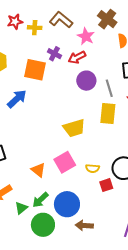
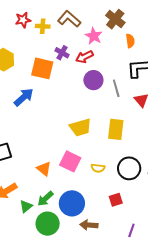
yellow rectangle: (108, 114) -> (116, 129), moved
pink square: (65, 162) -> (70, 161), turned -35
red square: (106, 185) -> (116, 200), moved

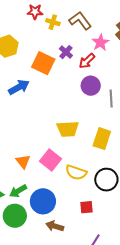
red arrow: (84, 57) -> (87, 61), turned -30
yellow semicircle: (98, 168) -> (76, 172), size x1.5

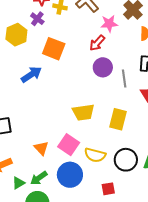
pink star: (100, 43) -> (109, 24), turned 30
purple cross: (66, 52) -> (37, 19), moved
blue circle: (43, 201) -> (70, 175), moved

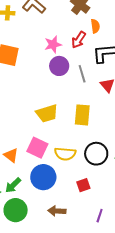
pink star: (109, 24) -> (53, 44), moved
red arrow: (97, 43) -> (79, 40), moved

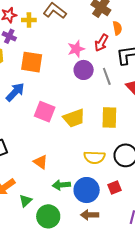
pink square: (37, 148) -> (45, 112), moved
blue circle: (43, 177) -> (87, 190), moved
green arrow: (13, 185) -> (61, 185), moved, turned 42

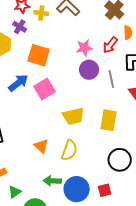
pink square: (45, 112) -> (45, 89), moved, turned 30
yellow semicircle: (94, 157) -> (69, 150), moved, turned -80
orange triangle: (41, 162) -> (41, 146), moved

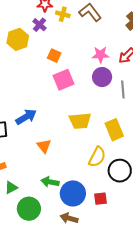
orange square: (39, 55) -> (54, 56), size x0.6
blue arrow: (18, 83) -> (26, 117), moved
pink square: (45, 89) -> (64, 80), moved
yellow rectangle: (108, 120) -> (114, 130), turned -40
yellow semicircle: (69, 150) -> (97, 157), moved

